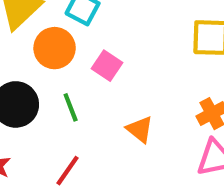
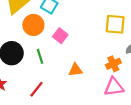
orange triangle: (140, 129) -> (75, 70), turned -48

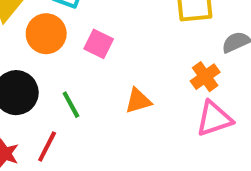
green line: (40, 56) -> (71, 105), moved
red line: (37, 89) -> (47, 146), moved

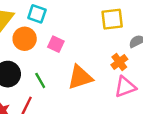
orange triangle: (138, 101) -> (80, 77), size x1.6

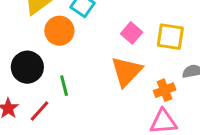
pink square: (56, 44) -> (132, 33), moved
orange triangle: (80, 77) -> (126, 71), moved, turned -44

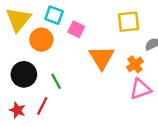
pink square: (132, 33) -> (76, 29), moved

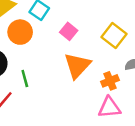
yellow square: (129, 22) -> (114, 35), turned 30
pink square: (76, 29) -> (69, 31), moved

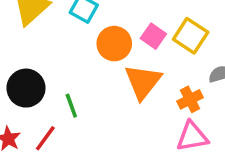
pink square: (69, 31) -> (153, 36), moved
orange circle: (20, 32) -> (114, 44), moved

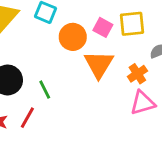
yellow square: (191, 36) -> (132, 24), turned -32

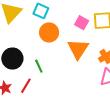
orange circle: (73, 37) -> (49, 32), moved

